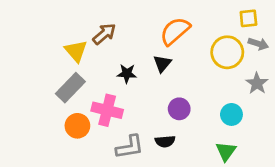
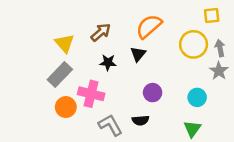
brown arrow: (104, 34) -> (101, 32), moved
gray arrow: (258, 44) -> (220, 48), moved, turned -119
gray L-shape: (130, 147) -> (110, 125), turned -110

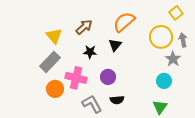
yellow square: (212, 15) -> (176, 13), turned -32
gray star: (219, 71) -> (173, 59), moved
purple circle: (153, 93) -> (108, 77), moved

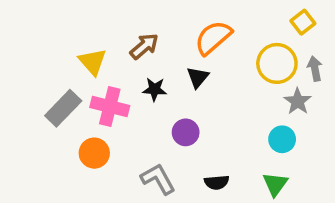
gray rectangle: (50, 62) -> (63, 108), moved
pink cross: (76, 78) -> (110, 107), moved
black semicircle: (117, 100) -> (217, 182), moved

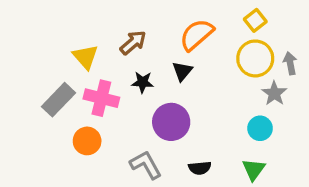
yellow square: (303, 22) -> (255, 20), moved
purple circle: (186, 132) -> (171, 122), size x1.5

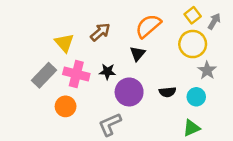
gray arrow: (290, 63) -> (214, 21), moved, turned 42
black star: (143, 82) -> (108, 72), moved
gray L-shape: (146, 165) -> (110, 124), turned -85
black semicircle: (200, 168) -> (167, 92), moved
green triangle: (254, 170) -> (191, 128), turned 30

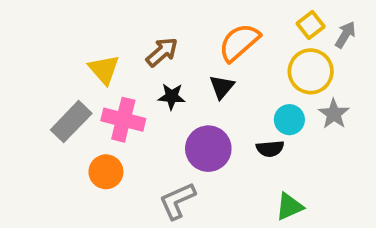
black star: (108, 72) -> (172, 96), moved
cyan circle: (196, 97) -> (289, 120), moved
green triangle: (191, 128) -> (289, 207), moved

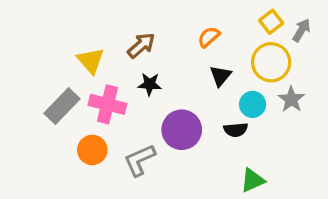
orange semicircle: (239, 42) -> (209, 37), size x0.6
black triangle: (222, 87) -> (221, 76), moved
gray L-shape: (177, 201) -> (140, 160), moved

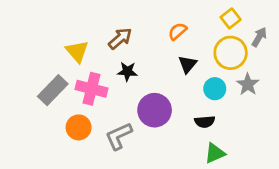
gray arrow: (301, 30) -> (259, 37), moved
black semicircle: (236, 130) -> (205, 122), moved

